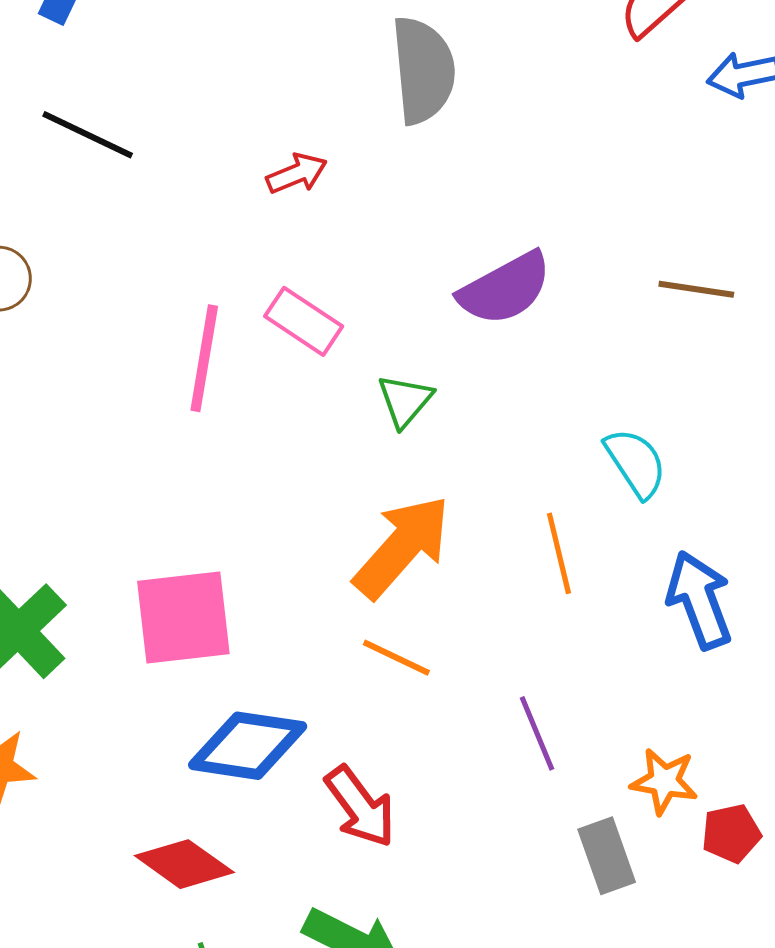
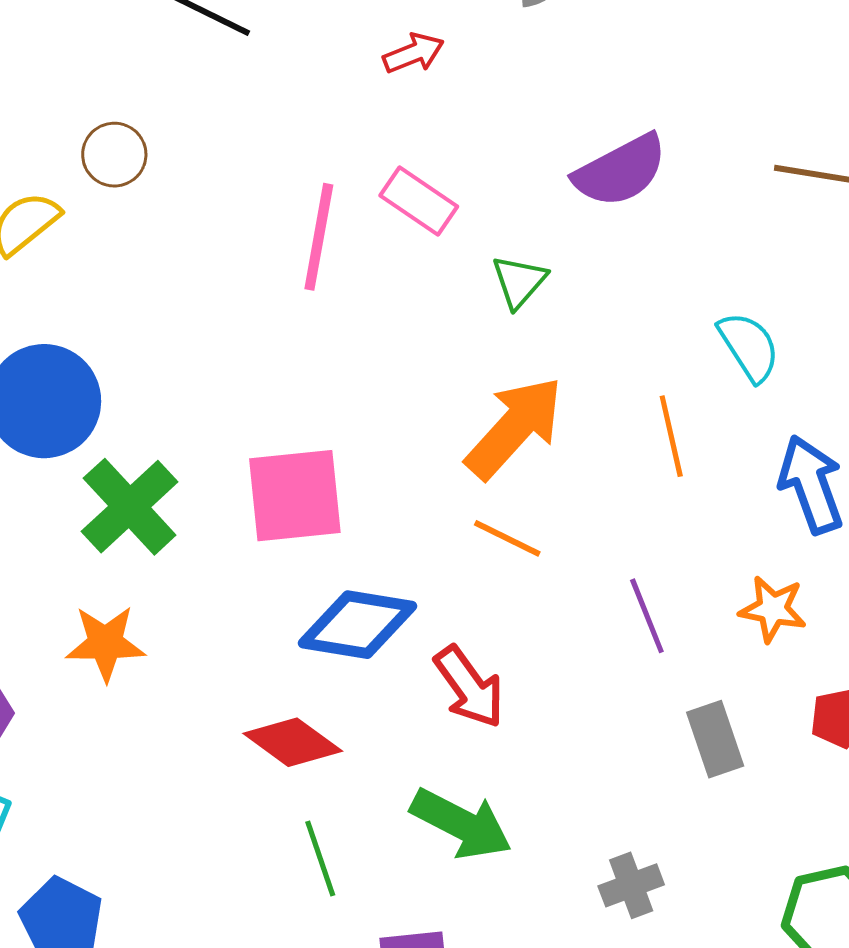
orange star: (664, 781) -> (773, 609), moved

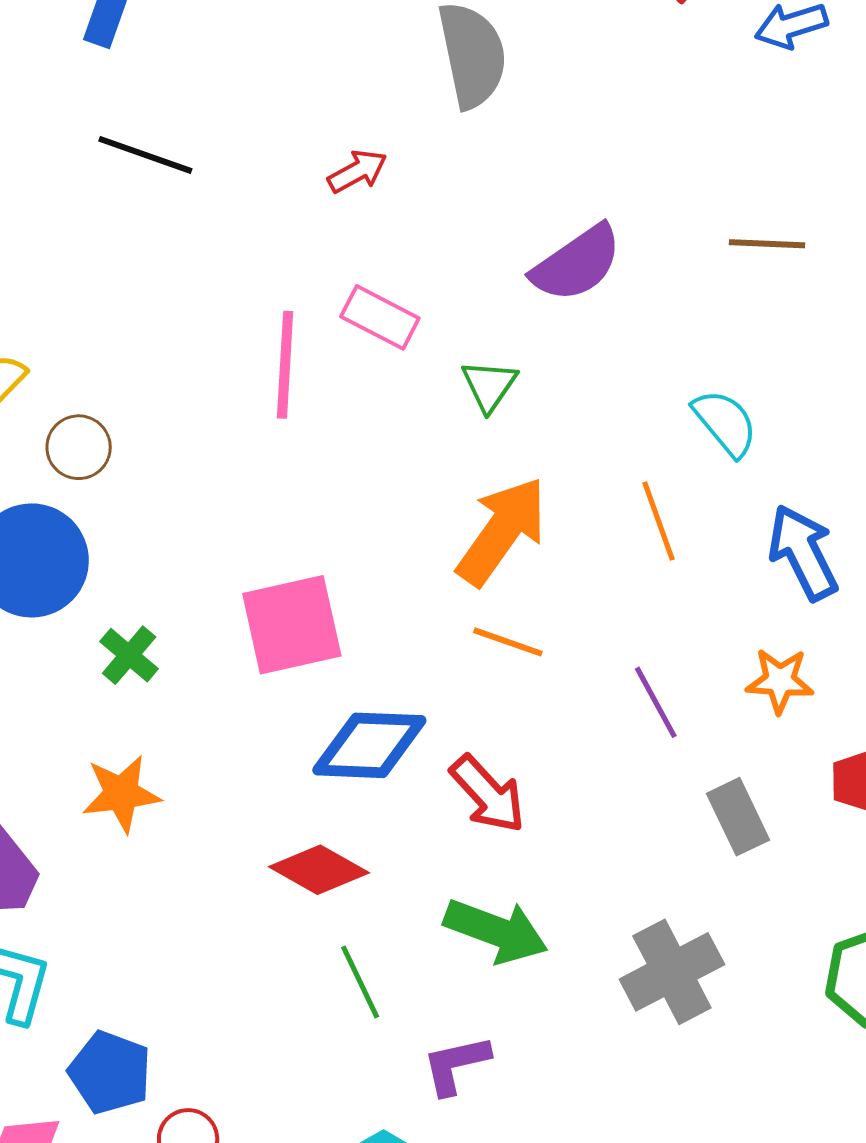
brown circle: (114, 155) -> (79, 447), moved
green cross: (130, 507) -> (129, 655), size x0.6
gray cross: (631, 885) -> (672, 972), size x1.6

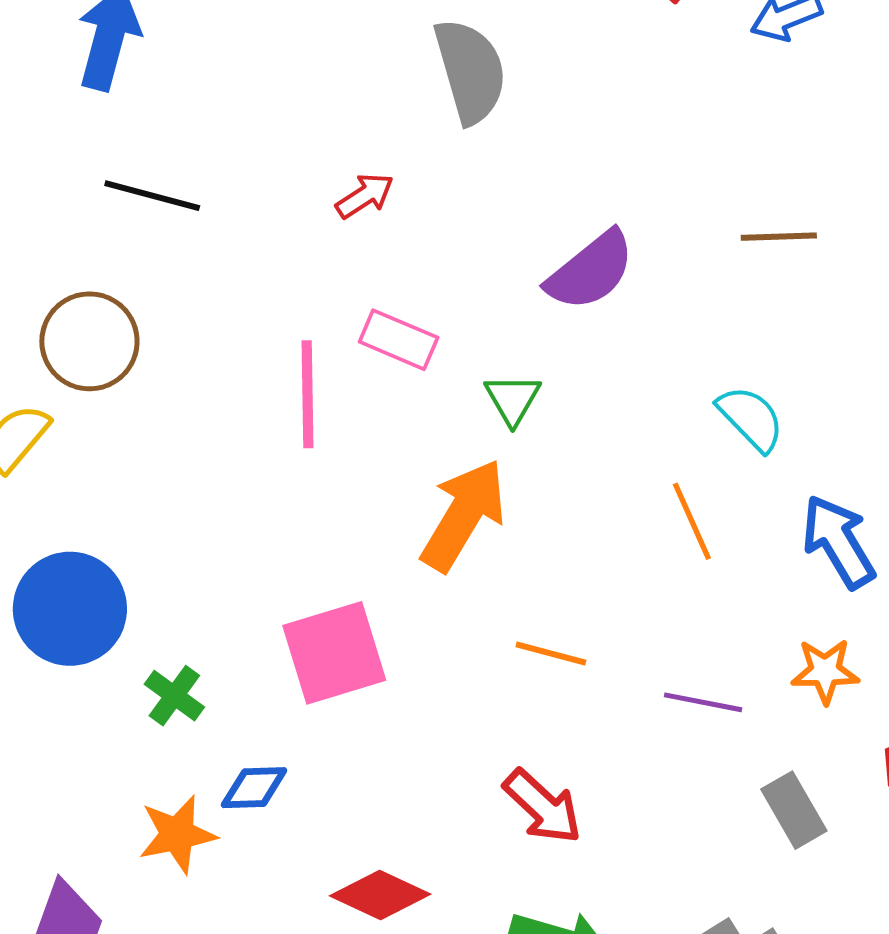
brown circle: (79, 447) -> (89, 341), moved, size x1.5
orange arrow: (502, 531) -> (463, 515), moved
purple line: (656, 702) -> (703, 702), turned -46
blue diamond: (369, 745) -> (254, 788), moved, size x0.6

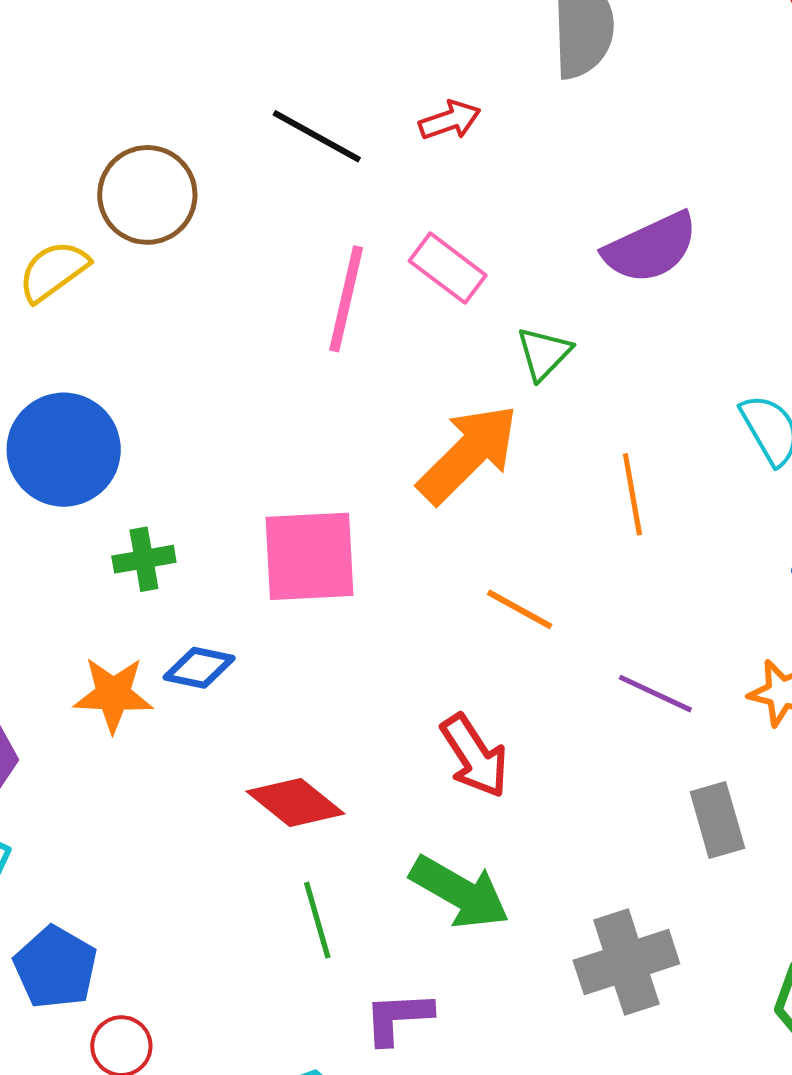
black line: (152, 196) -> (317, 136), moved
orange line: (692, 521) -> (632, 494), moved
green cross: (174, 696) -> (144, 559), turned 30

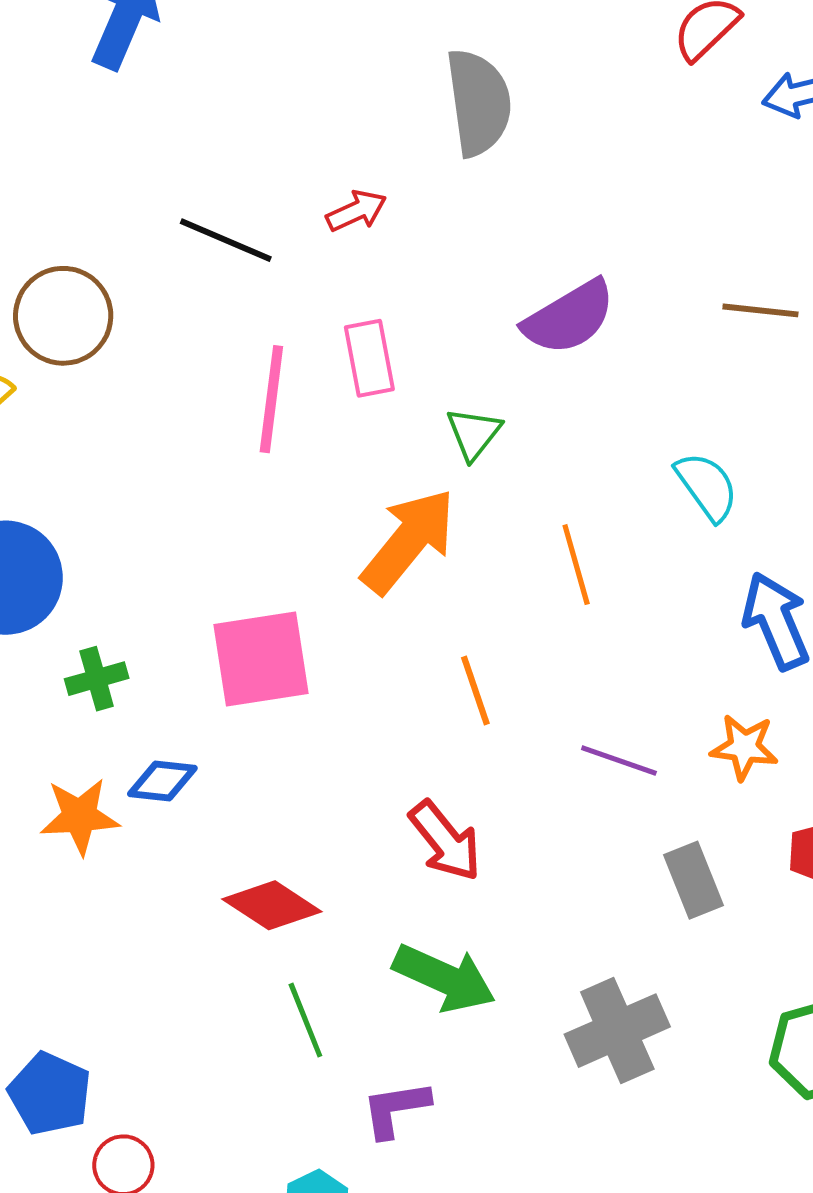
pink rectangle: (448, 268) -> (369, 358), turned 48
orange line: (520, 609) -> (475, 691), turned 48

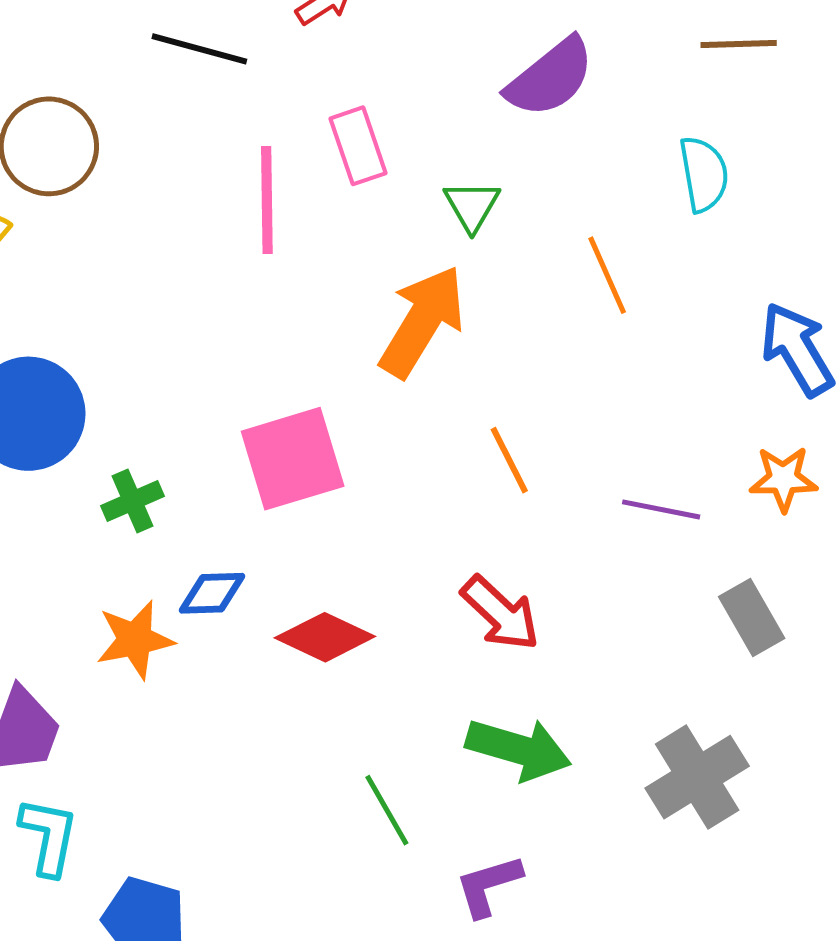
cyan semicircle: (707, 486) -> (704, 174), moved, turned 34
orange line: (576, 565) -> (607, 275), moved
red diamond: (272, 905) -> (325, 637), moved

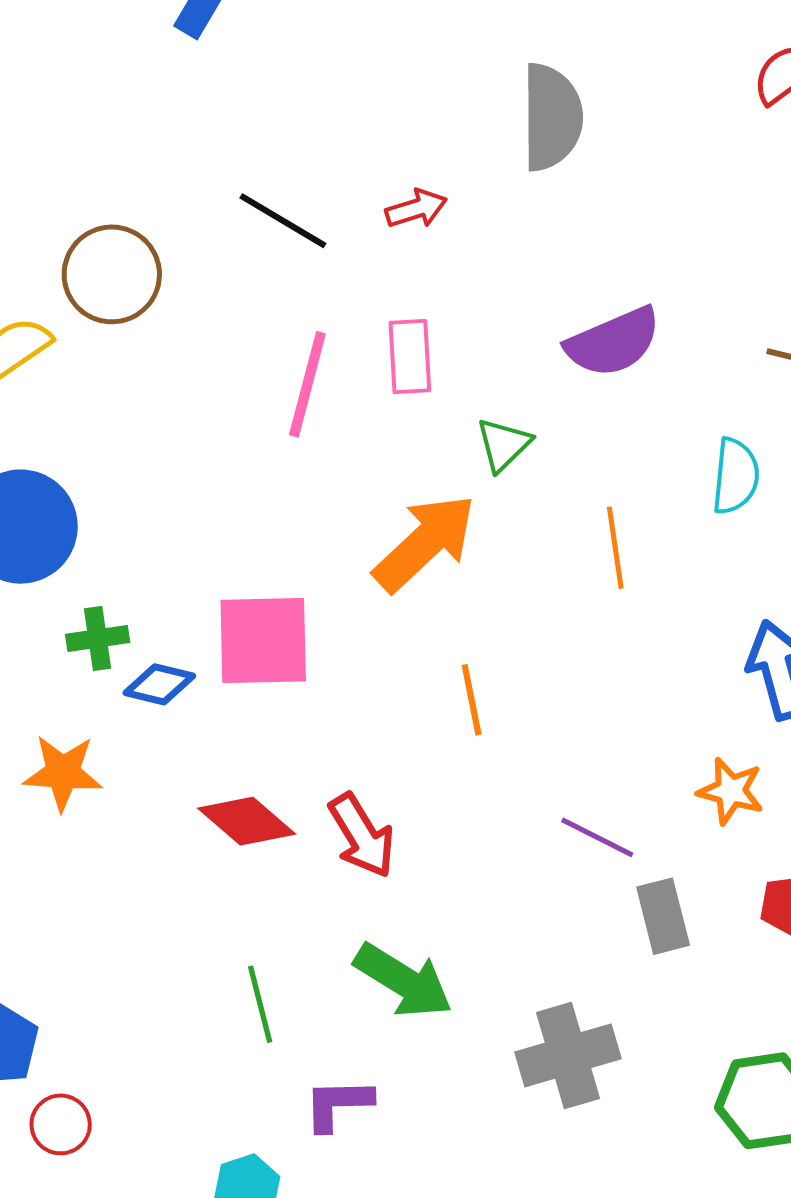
purple line: (661, 509) -> (597, 837), moved
blue diamond: (212, 593) -> (159, 684), moved
red arrow: (500, 613) -> (362, 836), moved

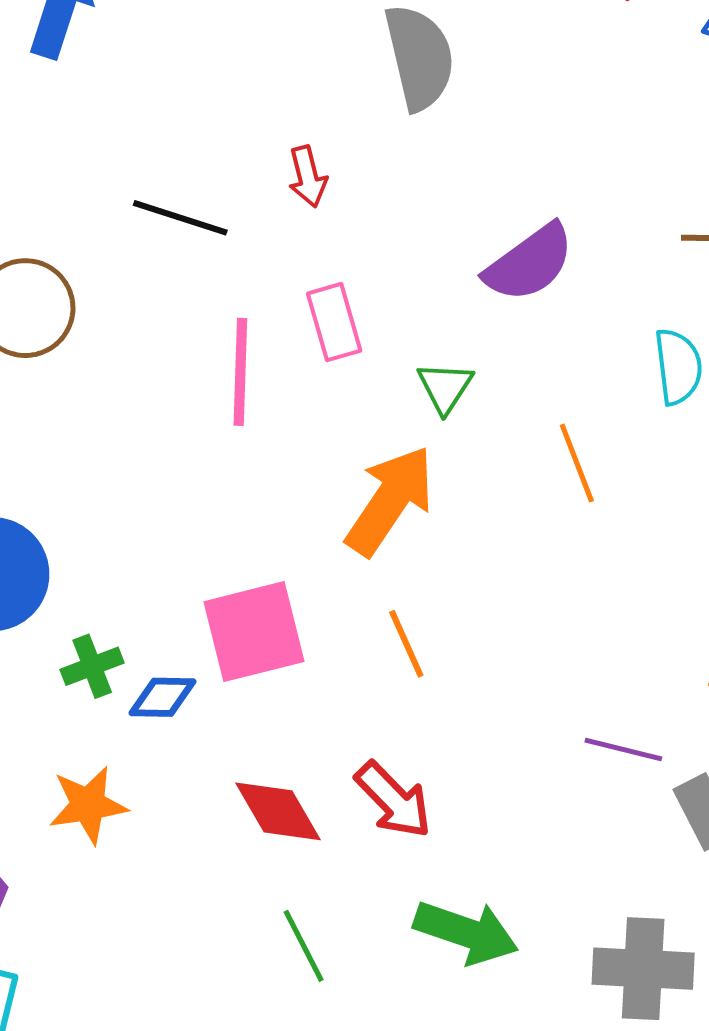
red arrow: (416, 209) -> (308, 177), turned 106
orange line: (472, 700) -> (406, 644), moved
red diamond: (247, 821) -> (278, 811), turned 32
green line: (260, 1004) -> (304, 946), moved
gray cross: (568, 1055) -> (643, 969), turned 32

